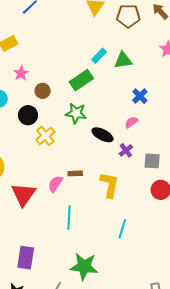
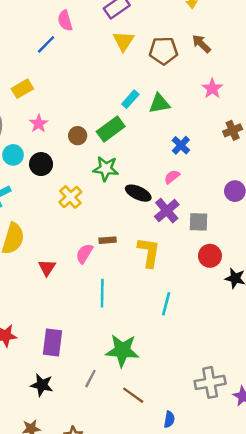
brown circle: (43, 91) -> (78, 136), moved
black circle: (28, 115) -> (41, 164), moved
purple cross: (126, 150) -> (167, 211), size x1.5
red triangle: (23, 194) -> (47, 268), size x0.6

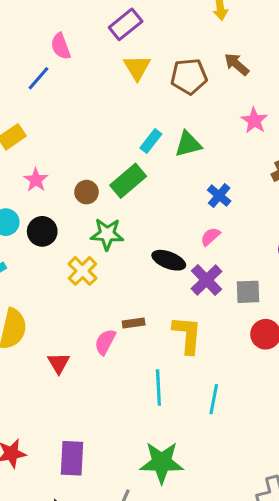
green star: (106, 169) -> (107, 234), moved
cyan line: (102, 293) -> (158, 388), moved

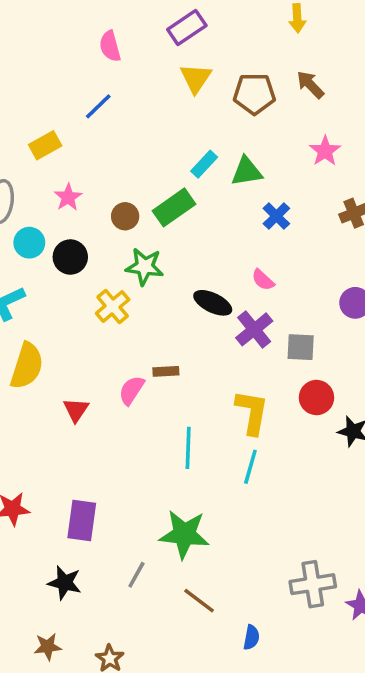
blue line: (39, 78) -> (98, 106), moved
blue cross: (219, 196) -> (276, 216), moved
pink semicircle: (210, 237) -> (263, 280), turned -100
yellow L-shape: (187, 335) -> (252, 412), moved

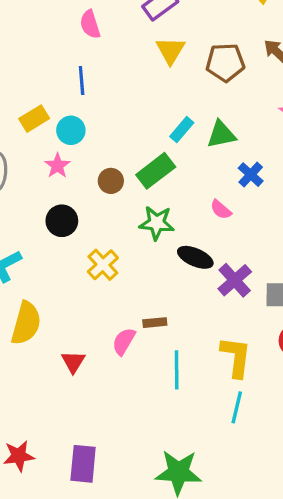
blue line: (98, 106) -> (82, 80), turned -48
cyan circle: (29, 243) -> (71, 130), moved
green star: (145, 267) -> (157, 223), moved
pink semicircle: (263, 280) -> (221, 210), moved
cyan line: (188, 448) -> (177, 370), moved

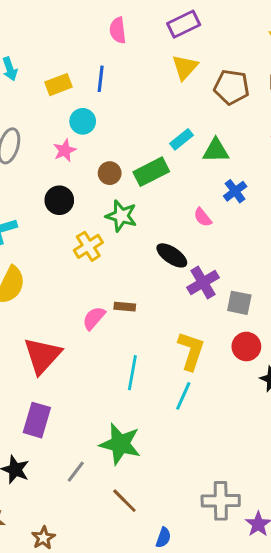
yellow rectangle: (34, 119) -> (58, 85), moved
green star: (157, 223) -> (121, 216), moved
red triangle: (73, 362) -> (42, 355), moved, size x1.8
cyan line: (177, 370) -> (132, 373), moved

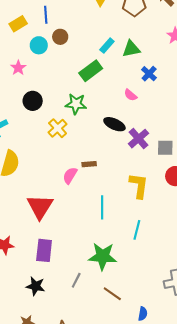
pink star: (65, 150) -> (18, 68), moved
brown circle: (110, 173) -> (60, 37), moved
cyan line: (183, 396) -> (137, 230), moved

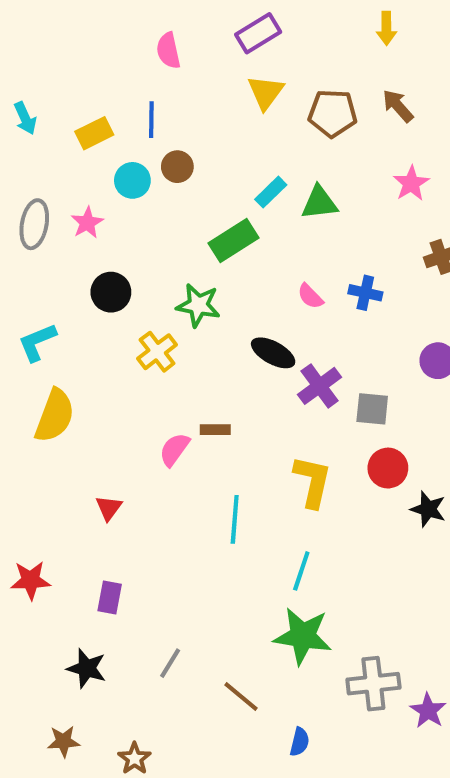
blue cross: (149, 74) -> (365, 293), moved, turned -35
red triangle: (40, 207) -> (109, 508), size x0.5
purple rectangle: (44, 250) -> (110, 597), size x0.7
green star: (103, 256) -> (303, 636), moved

